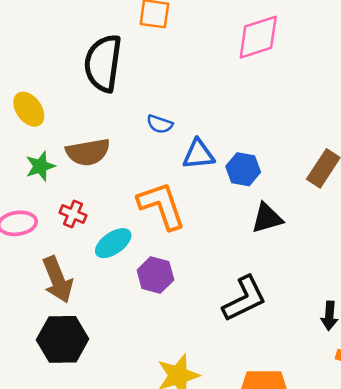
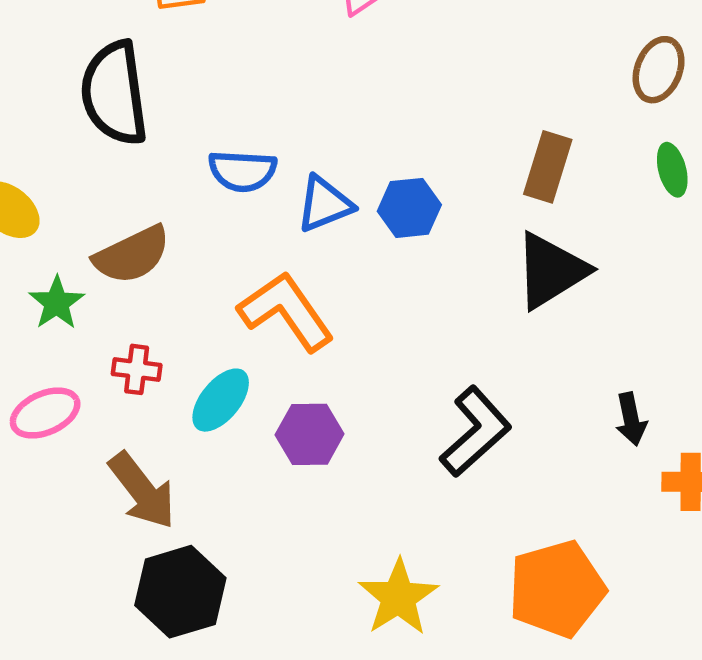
blue semicircle: (160, 124) -> (242, 171), size x1.4
black triangle: (267, 218) -> (551, 271), moved, size x1.4

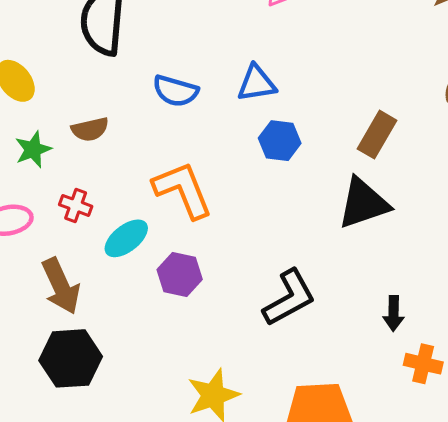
blue triangle: (325, 204) -> (257, 83), moved
brown semicircle: (132, 255) -> (90, 129), size x0.7

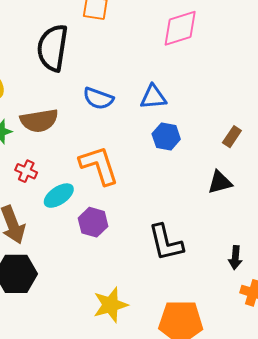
brown semicircle: (90, 129) -> (39, 121), size x1.5
brown rectangle: (377, 135) -> (232, 137), size x0.7
black triangle: (363, 203) -> (220, 182), size x0.7
black L-shape: (289, 298) -> (166, 243), turned 102

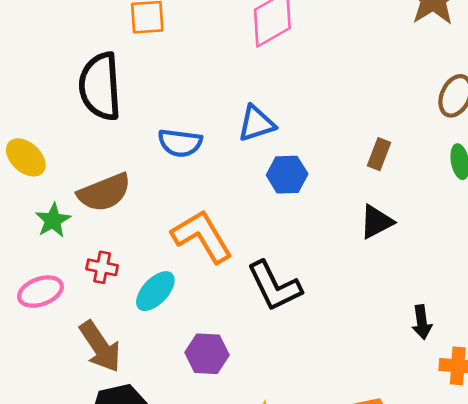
purple hexagon: (93, 222) -> (207, 354), moved
black L-shape: (166, 243) -> (274, 286), moved

